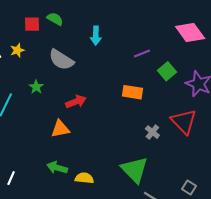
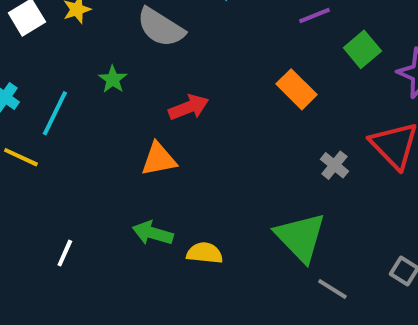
orange rectangle: (133, 92) -> (296, 89), turned 36

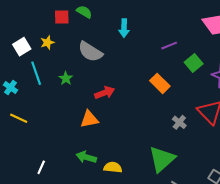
cyan line: (55, 113) -> (36, 73), moved, turned -45
green triangle: (300, 237) -> (162, 159), turned 32

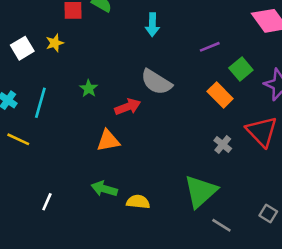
gray semicircle: (90, 52) -> (156, 82), moved
cyan line: (36, 73) -> (40, 103), moved, turned 35
green star: (66, 78) -> (89, 89), moved
orange rectangle: (160, 83) -> (220, 95), moved

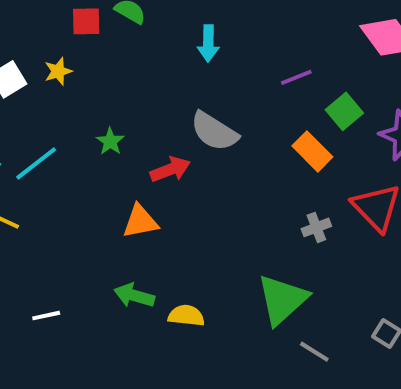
cyan line: (40, 103) -> (36, 163), turned 36
gray cross: (223, 145) -> (316, 227), turned 30
white line: (47, 202) -> (46, 316), turned 54

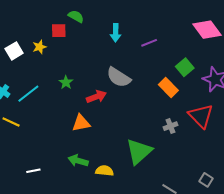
red square: (86, 21) -> (59, 31), moved
purple line: (296, 77) -> (149, 43), moved
green triangle: (282, 300) -> (139, 151), moved

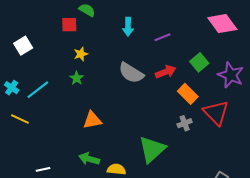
yellow star: (39, 47) -> (81, 54), moved
orange rectangle: (168, 88) -> (188, 94), moved
red arrow: (96, 97) -> (166, 72), moved

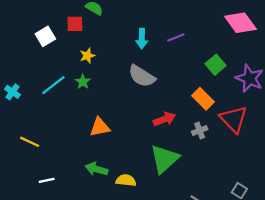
cyan arrow: (128, 27) -> (142, 39), moved
white square: (23, 46) -> (45, 36), moved
red arrow: (166, 72) -> (164, 119), moved
cyan line: (38, 90) -> (53, 85), moved
yellow line: (20, 119) -> (30, 142), moved

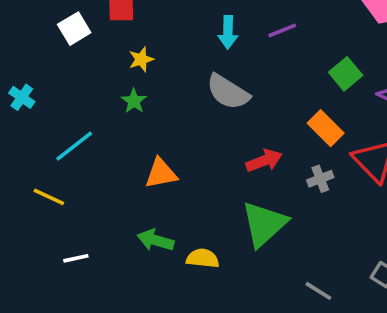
cyan line: (53, 85) -> (74, 146), moved
cyan cross: (13, 92) -> (22, 97), moved

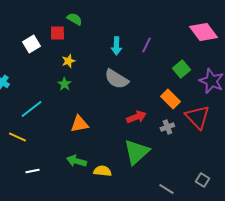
purple line: (282, 30) -> (146, 45), turned -42

